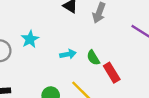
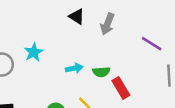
green semicircle: (93, 58) -> (101, 72), turned -63

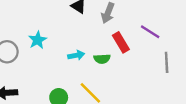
red rectangle: (121, 88) -> (121, 42), moved

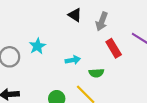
green semicircle: (102, 59) -> (96, 73), moved

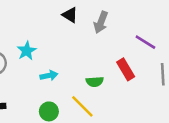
red rectangle: (114, 48) -> (126, 69), moved
cyan arrow: (73, 60) -> (49, 76), moved

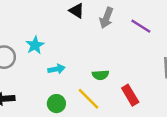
purple line: (145, 42) -> (141, 26), moved
red rectangle: (126, 69) -> (130, 95), moved

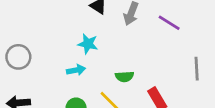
cyan star: (35, 45) -> (88, 44), moved, turned -30

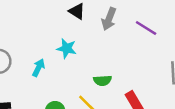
cyan arrow: (76, 70) -> (38, 68), moved, turned -54

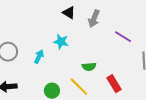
purple line: (146, 28) -> (123, 37), moved

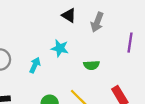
purple line: (123, 37) -> (130, 43), turned 66
green semicircle: (89, 67) -> (92, 65), moved

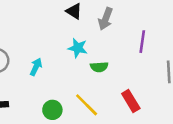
cyan star: (60, 48) -> (78, 48), moved

